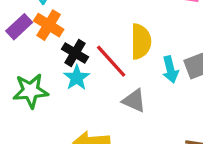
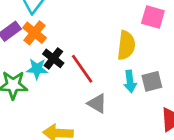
yellow semicircle: (141, 42) -> (126, 45), moved
cyan star: (77, 78) -> (37, 69), moved, turned 30

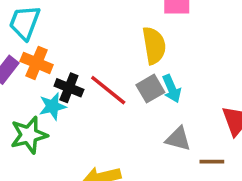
gray square: (152, 81) -> (150, 89), moved
gray triangle: (97, 103) -> (178, 139), moved

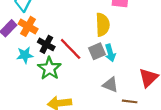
cyan star: (53, 106) -> (25, 55), moved
green star: (29, 135) -> (49, 68), moved, turned -30

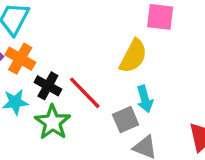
yellow semicircle: (103, 25) -> (133, 56), turned 30
gray square: (97, 51) -> (126, 120), moved

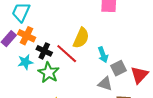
yellow semicircle: (133, 56) -> (81, 38), moved
gray square: (126, 120) -> (119, 68), moved

